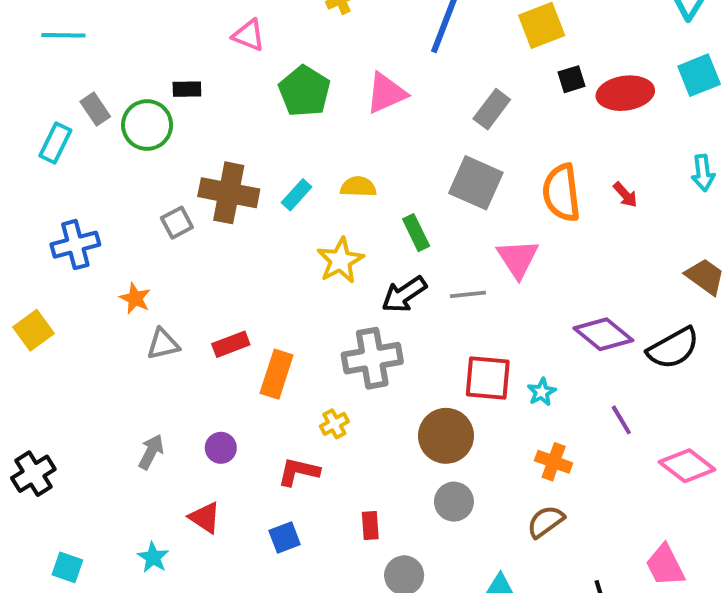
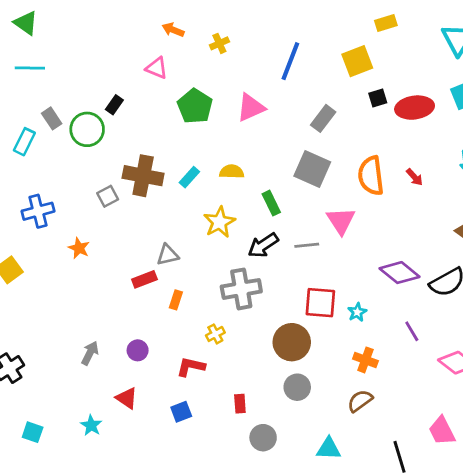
black rectangle: (187, 89) -> (114, 105), turned -54
gray triangle: (163, 344) -> (168, 255), moved
orange rectangle: (277, 374) -> (176, 300), size x0.6

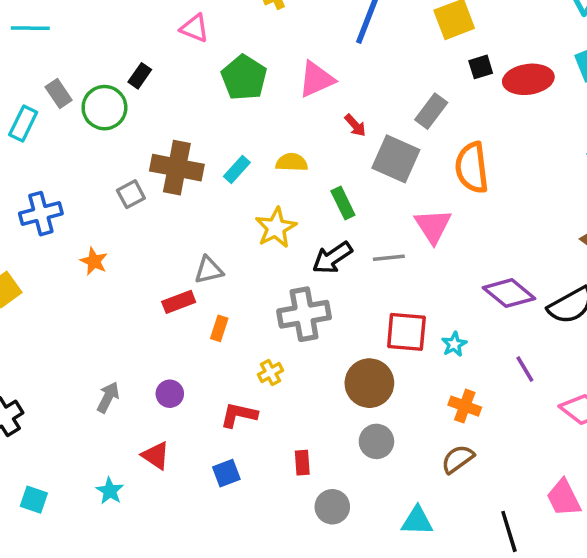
gray rectangle: (323, 118) -> (431, 111), moved
red arrow: (415, 177) -> (355, 125), moved

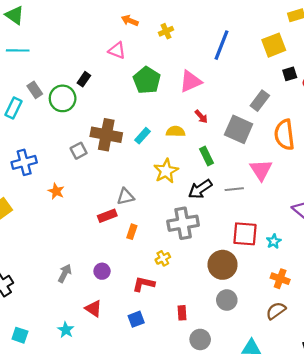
red arrow: (355, 125) -> (201, 117), moved

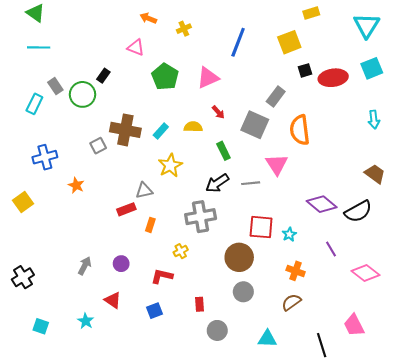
yellow star: (166, 171) -> (170, 165), moved

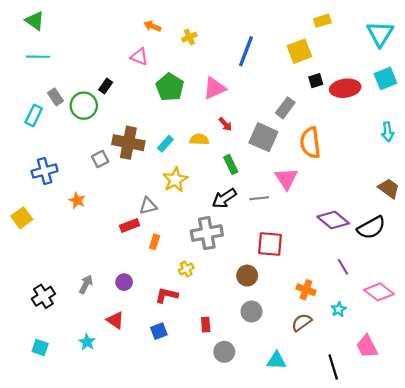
cyan star: (289, 234) -> (339, 309), moved
brown circle: (239, 257) -> (247, 276), size x0.7
black cross: (23, 277) -> (43, 296), moved

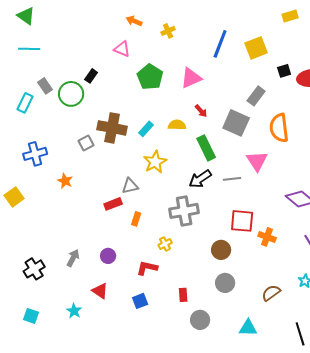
yellow square: (299, 51) -> (256, 48), moved
green rectangle: (231, 164) -> (206, 148), size x1.4
orange cross: (306, 290) -> (267, 237), moved

